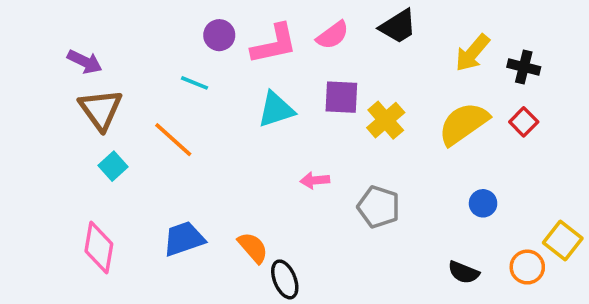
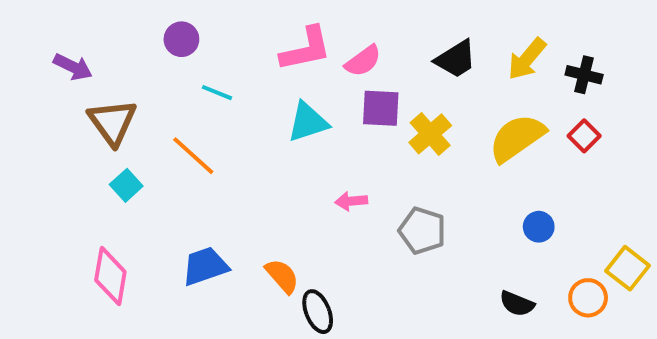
black trapezoid: (398, 26) -> (456, 59), moved
purple circle: (219, 35) -> (181, 39), moved
pink semicircle: (333, 35) -> (363, 61), moved
purple arrow: (85, 62) -> (73, 67), moved

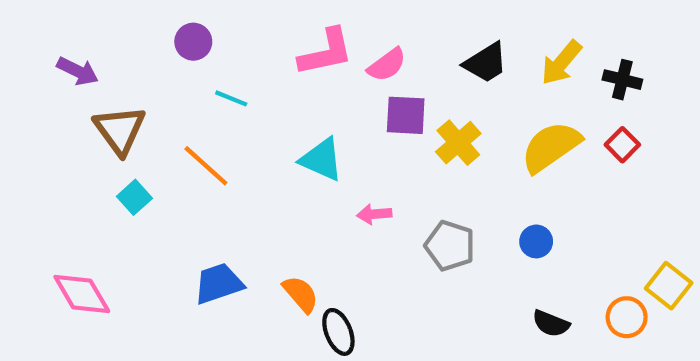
cyan triangle: (308, 122) -> (322, 159), moved, turned 42
blue circle: (539, 227) -> (536, 241), moved
pink diamond: (110, 276) -> (82, 294), moved, turned -40

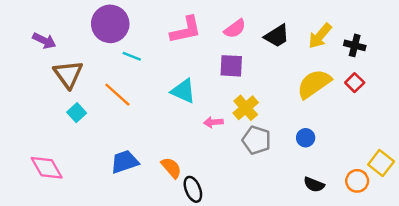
purple circle: (193, 42) -> (110, 24), size x1.8
pink semicircle: (387, 65) -> (235, 29), moved
yellow cross: (458, 143) -> (246, 108), moved

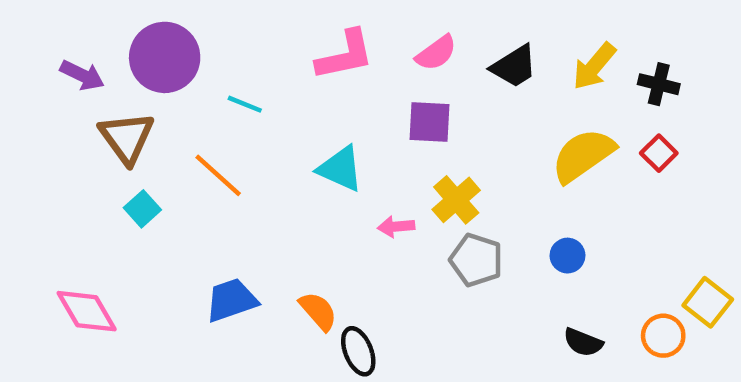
purple circle: (110, 24) -> (165, 57), moved

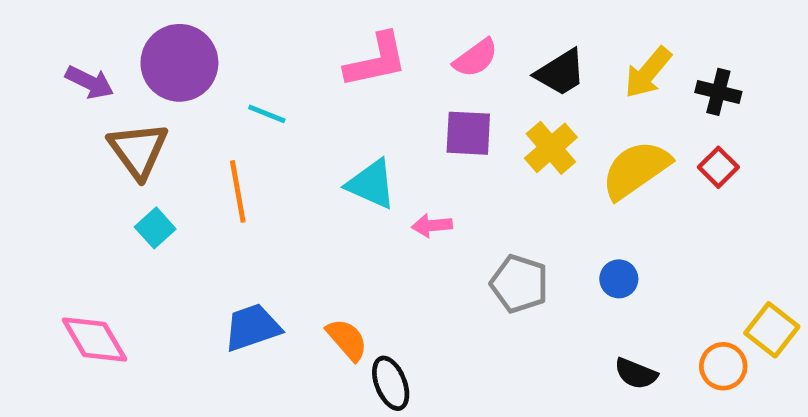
orange line: (218, 175) -> (238, 191), turned 38
yellow cross: (456, 200) -> (551, 148), moved
pink arrow: (396, 227) -> (432, 225), moved

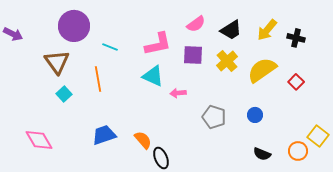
pink L-shape: (376, 60) -> (158, 44), moved
purple arrow: (90, 82) -> (13, 34), moved
red square: (718, 167) -> (296, 82), moved

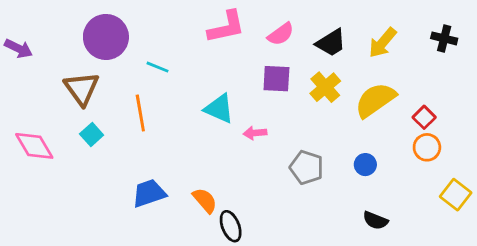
black cross: (296, 38) -> (444, 38), moved
pink L-shape: (158, 44) -> (226, 27), moved
pink diamond: (39, 140) -> (34, 146), moved
orange circle: (298, 151) -> (427, 147), moved

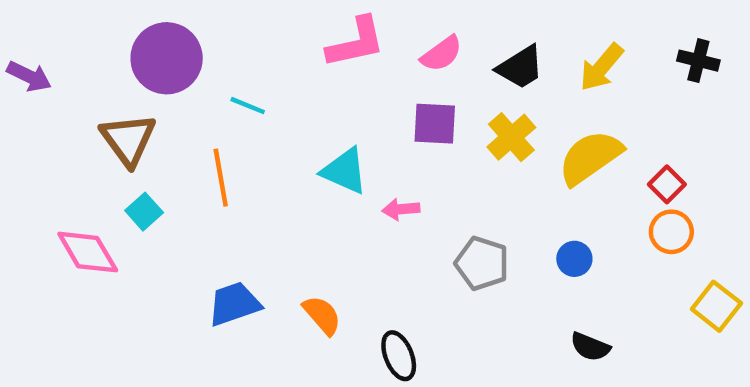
pink diamond: (34, 146) -> (88, 252), moved
black ellipse: (231, 226) -> (399, 356), moved

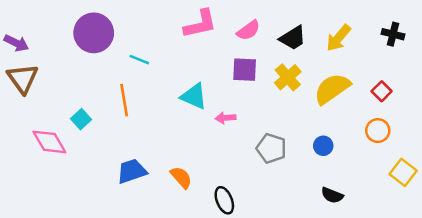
brown triangle: (128, 139) -> (23, 79), moved
red square: (667, 184) -> (382, 91), moved

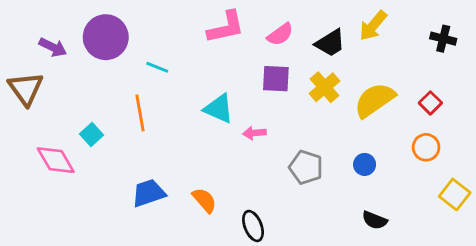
yellow arrow: (338, 38) -> (373, 26), moved
purple arrow: (16, 43) -> (53, 47), moved

